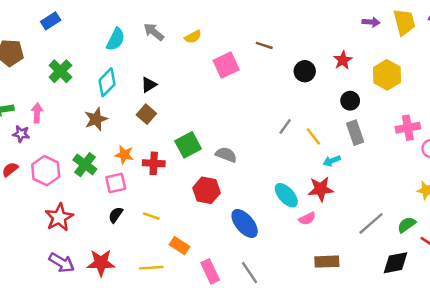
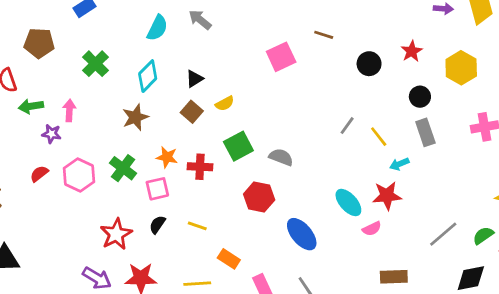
yellow semicircle: (193, 37) -> (225, 104), moved
red star: (59, 217) -> (116, 234), moved

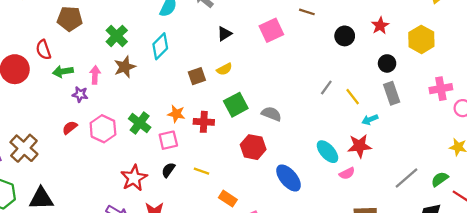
black triangle: (194, 79) -> (224, 34), moved
brown square: (192, 112) -> (197, 76), turned 30
brown star: (135, 117) -> (125, 67), moved

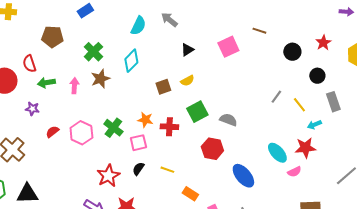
black circle: (387, 63) -> (317, 76), moved
purple star: (80, 94) -> (32, 109), moved

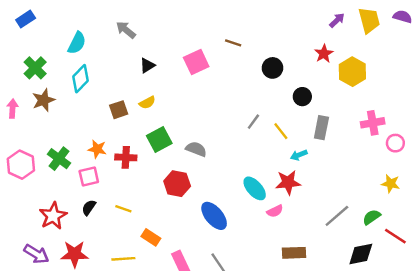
purple arrow: (346, 12) -> (337, 20), turned -48
cyan semicircle: (138, 26) -> (77, 43), moved
red star: (323, 43) -> (324, 54), moved
gray rectangle: (333, 102) -> (321, 128), turned 30

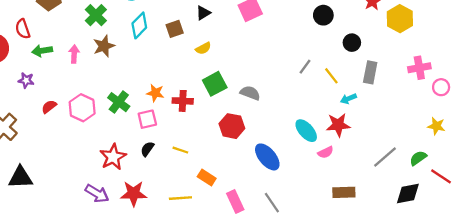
brown square: (119, 110) -> (175, 29), moved

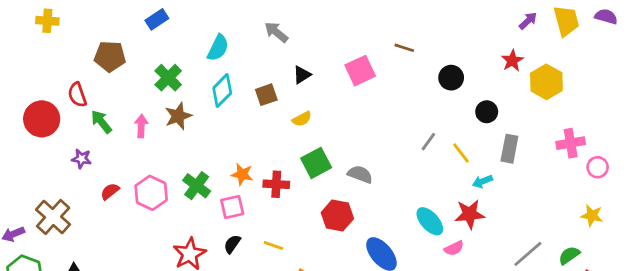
green arrow: (42, 51) -> (101, 122), turned 60

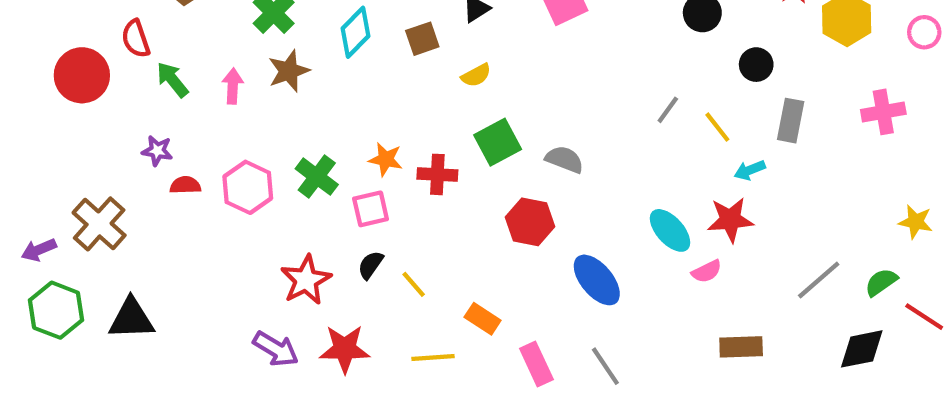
purple star: (81, 159) -> (157, 151), moved
pink circle: (598, 167) -> (924, 32), moved
red semicircle: (110, 191) -> (185, 185), turned 36
yellow line: (273, 245) -> (414, 284), moved, turned 30

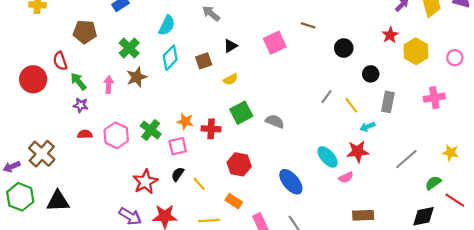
purple star: (157, 151) -> (81, 105), moved
red hexagon: (530, 222) -> (239, 164), moved
gray line: (819, 280) -> (406, 159), moved

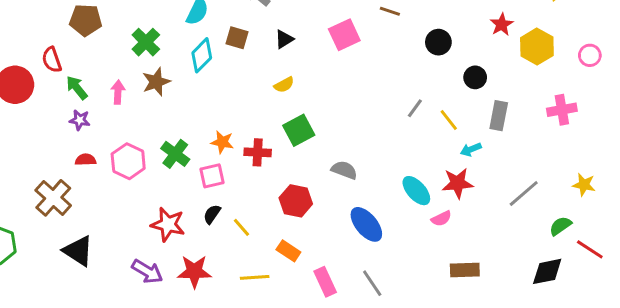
brown square: (204, 61) -> (237, 38), moved, turned 35
gray semicircle: (275, 121) -> (344, 170), moved
brown cross: (42, 154) -> (53, 198), moved
red star: (145, 182) -> (168, 224), turned -30
black triangle: (58, 201) -> (78, 251), moved, turned 35

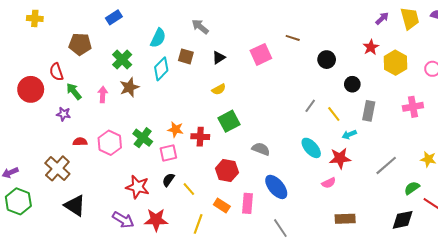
purple star: (80, 120) -> (64, 114), moved
cyan ellipse: (416, 191) -> (311, 148), moved
yellow line: (255, 277) -> (198, 224), turned -66
pink rectangle: (325, 282) -> (247, 203), moved, turned 30

